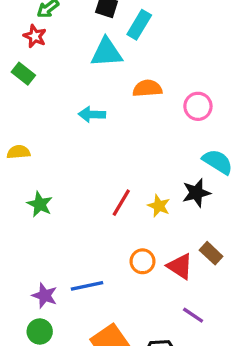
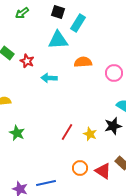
red star: (35, 36) -> (27, 61), moved

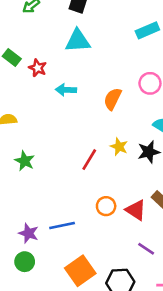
cyan rectangle: (78, 23) -> (147, 30), moved, turned 36
orange semicircle: (83, 62) -> (113, 99), moved, turned -60
yellow star: (90, 134) -> (119, 147), moved

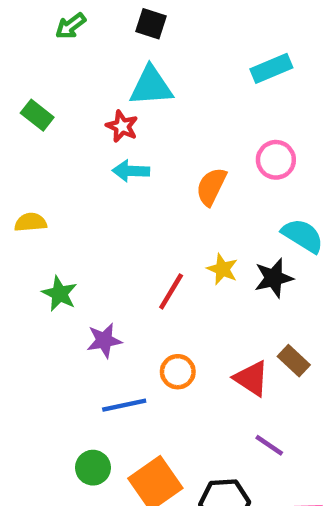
red star: (38, 68) -> (122, 126), moved
orange circle: (106, 206) -> (178, 372), moved
purple star: (29, 233) -> (104, 340), moved, turned -30
green circle: (25, 262) -> (93, 468), moved

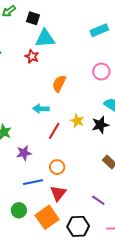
black square: (151, 24) -> (33, 18), moved
cyan arrow: (131, 171) -> (41, 109), moved
orange semicircle: (211, 187) -> (59, 84), moved
red triangle: (251, 378) -> (58, 193), moved, turned 36

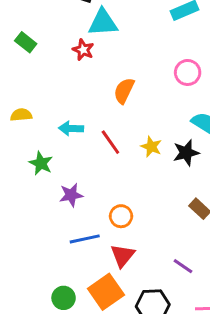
cyan arrow: (41, 109) -> (71, 128), moved
red line: (54, 131) -> (110, 142), moved, turned -66
green circle: (19, 210) -> (64, 298), moved

